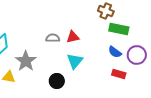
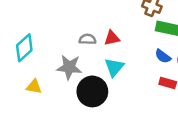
gray star: (26, 61) -> (69, 67), moved, turned -30
black circle: (57, 81) -> (92, 91), size x1.6

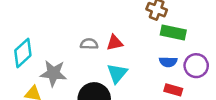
blue semicircle: (163, 56) -> (168, 62), turned -35
gray star: (69, 67) -> (53, 73), moved

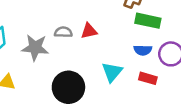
gray star: (53, 73) -> (35, 48), moved
cyan triangle: (117, 73) -> (112, 72), moved

